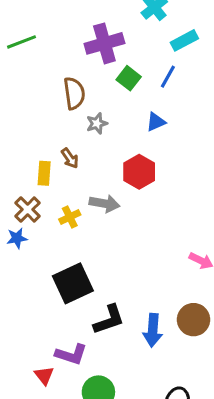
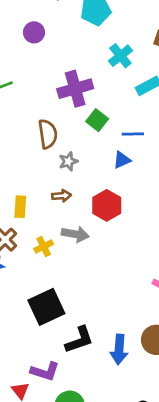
blue line: (168, 77) -> (133, 134), moved, turned 60
brown arrow: (70, 158) -> (61, 196), moved, turned -60

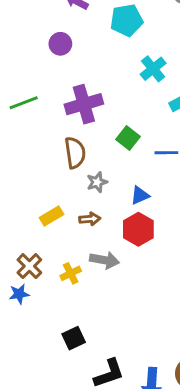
purple cross: (75, 89) -> (84, 104), moved
blue triangle: (122, 160) -> (140, 195), moved
yellow rectangle: (20, 207) -> (52, 216), moved, turned 55
black square: (46, 307) -> (74, 338), size x0.6

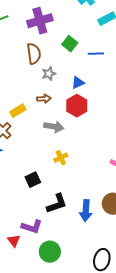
yellow rectangle: (52, 216) -> (18, 111), moved
yellow cross: (71, 273) -> (61, 158), moved

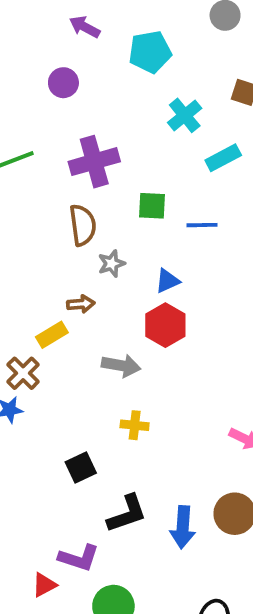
green square: (70, 44) -> (152, 206), turned -35
brown arrow: (44, 99) -> (81, 304), moved
yellow cross: (61, 158) -> (135, 425), turned 32
red triangle: (14, 241) -> (44, 585), turned 40

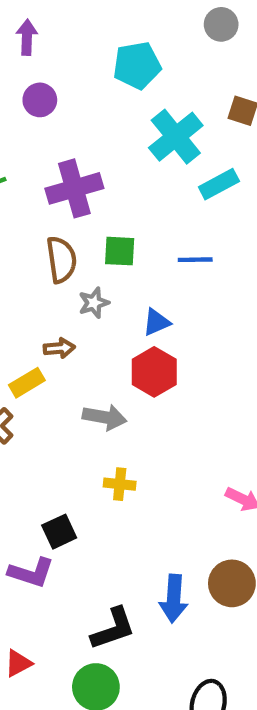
purple arrow: (85, 27) -> (27, 37), moved, turned 64
cyan cross: (185, 115) -> (176, 137), size x1.4
green square: (152, 206) -> (120, 251), moved
black L-shape: (127, 514) -> (113, 629), moved
purple L-shape: (79, 558) -> (31, 573), moved

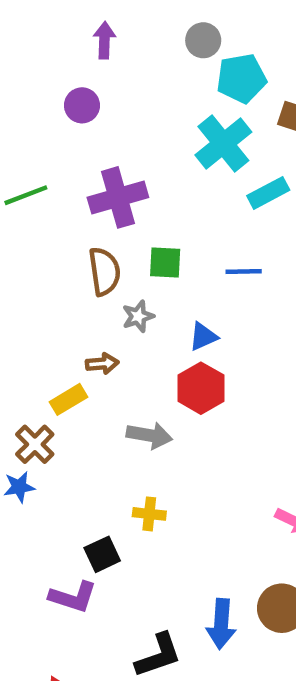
gray circle: (221, 24) -> (203, 40), moved
purple arrow: (27, 37) -> (104, 40), moved
cyan pentagon: (137, 65) -> (241, 78), moved
yellow cross: (120, 484) -> (149, 514), moved

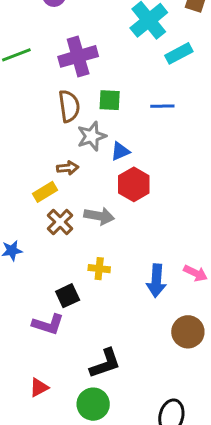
gray star: (138, 316) -> (92, 136), size x1.4
blue triangle: (203, 337) -> (120, 151), moved
brown cross: (35, 444) -> (60, 222), moved
blue arrow: (221, 624) -> (156, 281), moved

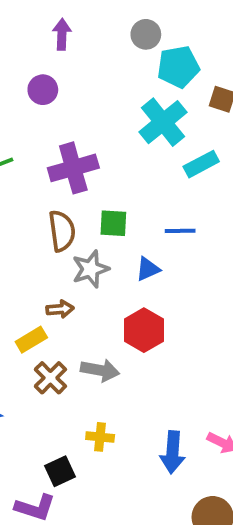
blue triangle: (120, 151) -> (148, 269), moved

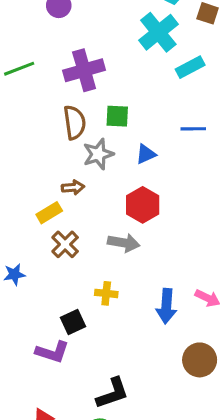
blue line: (180, 231) -> (193, 129), moved
gray arrow: (100, 370) -> (124, 243), moved

